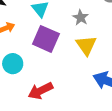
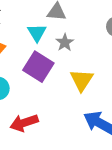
gray star: (81, 18) -> (65, 42), moved

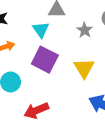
gray star: (65, 42) -> (85, 30), moved

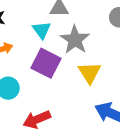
gray star: (85, 30) -> (75, 40), moved, size x1.6

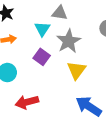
purple square: (46, 63) -> (42, 57), size x0.7

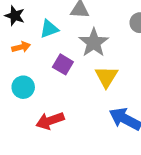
cyan triangle: (42, 29) -> (49, 29), moved, turned 42

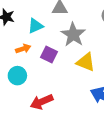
orange arrow: (21, 47) -> (23, 49), moved
yellow triangle: (106, 77) -> (86, 62), turned -36

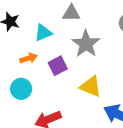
purple square: (49, 54) -> (58, 66), turned 35
yellow triangle: (86, 62) -> (91, 87), moved

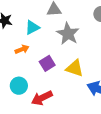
purple square: (58, 66) -> (47, 63), moved
cyan circle: (21, 89) -> (19, 86), moved

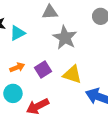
cyan triangle: (32, 27) -> (17, 33), moved
orange arrow: (22, 49) -> (17, 67), moved

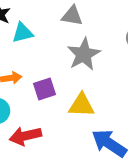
yellow triangle: (72, 74) -> (81, 105), turned -30

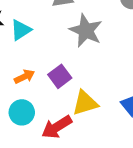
yellow triangle: (81, 105) -> (85, 103), moved

